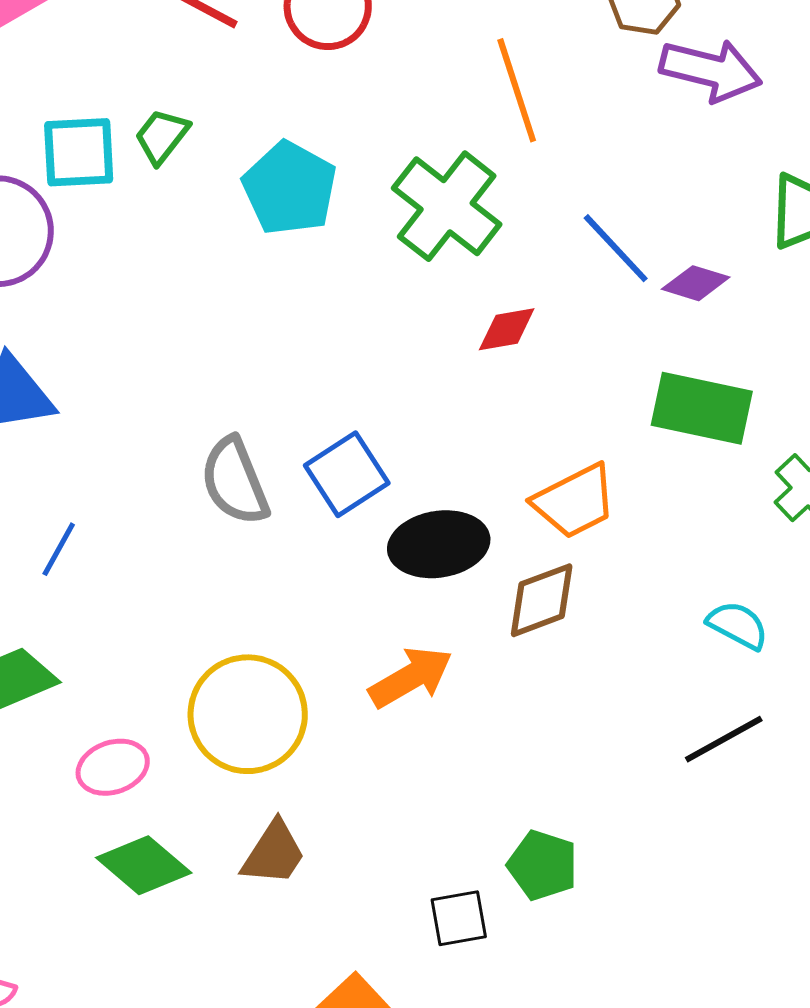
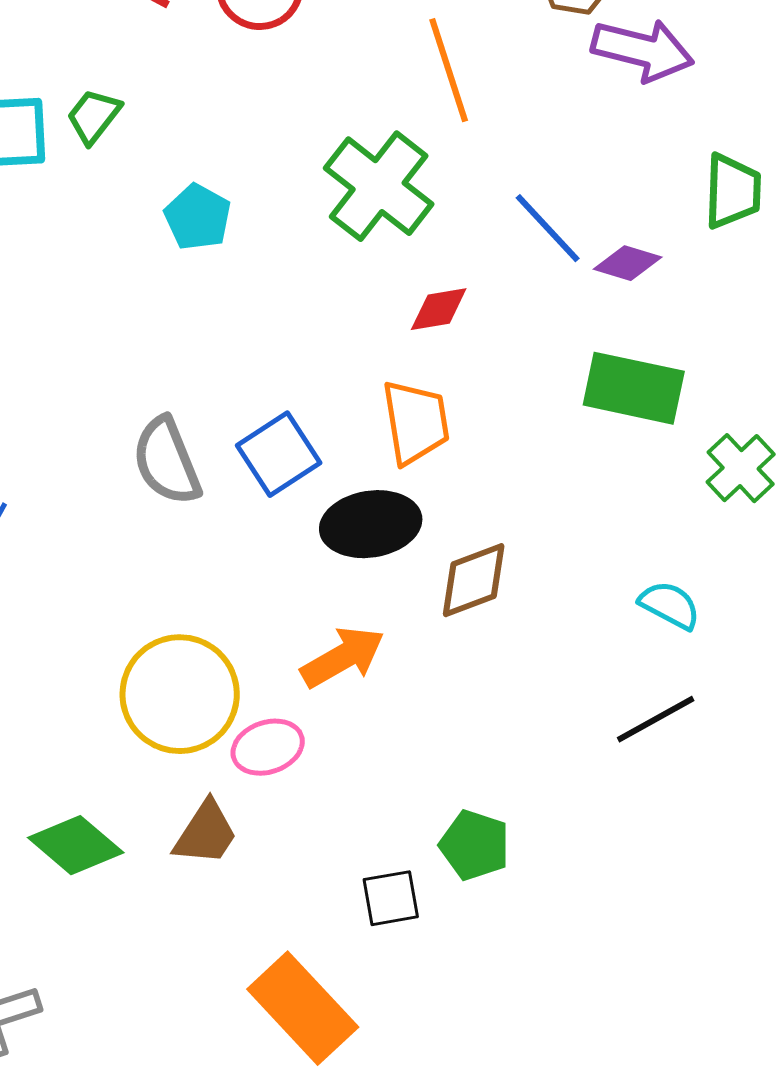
cyan pentagon: (290, 188) -> (198, 217), moved, size x0.7
orange trapezoid: (575, 501) -> (416, 422), moved, turned -72
pink ellipse: (113, 767) -> (268, 747), moved

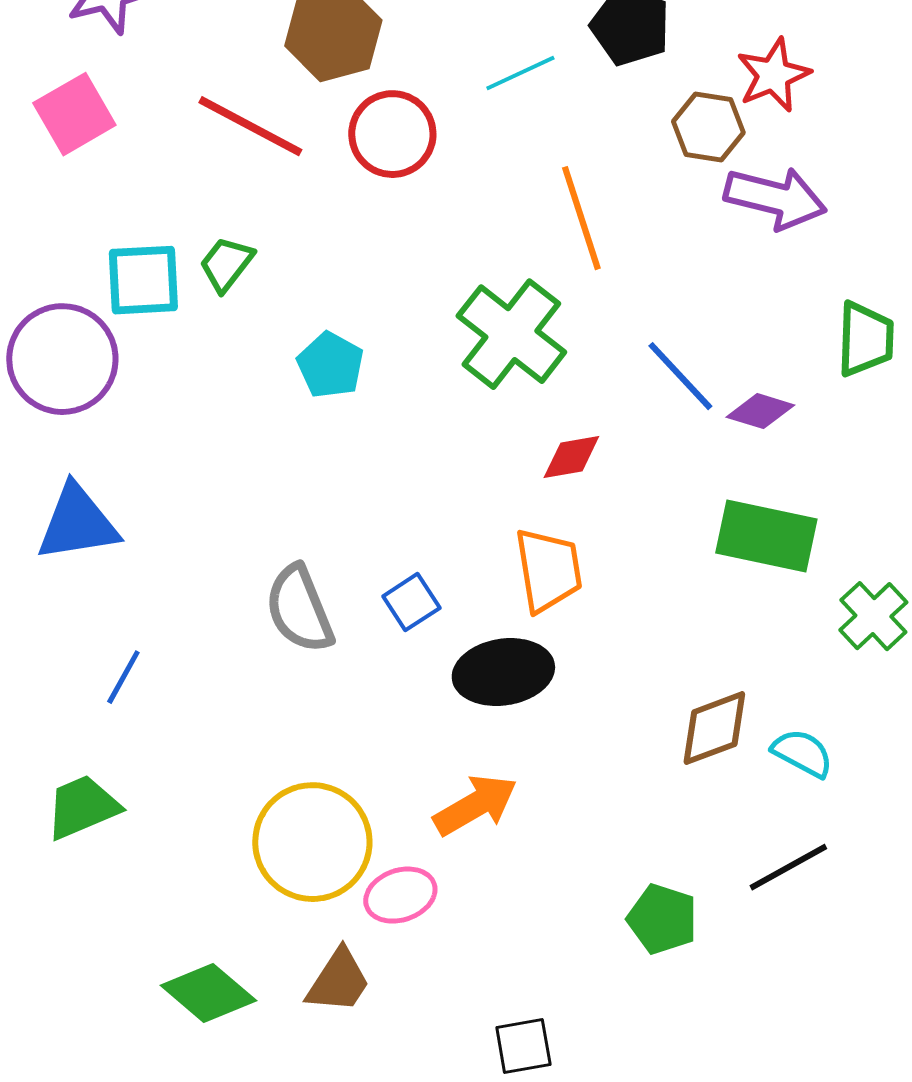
blue square: (279, 454) -> (411, 602), size x0.7
brown diamond: (474, 580) -> (714, 728), moved
green pentagon: (475, 845) -> (662, 919), moved

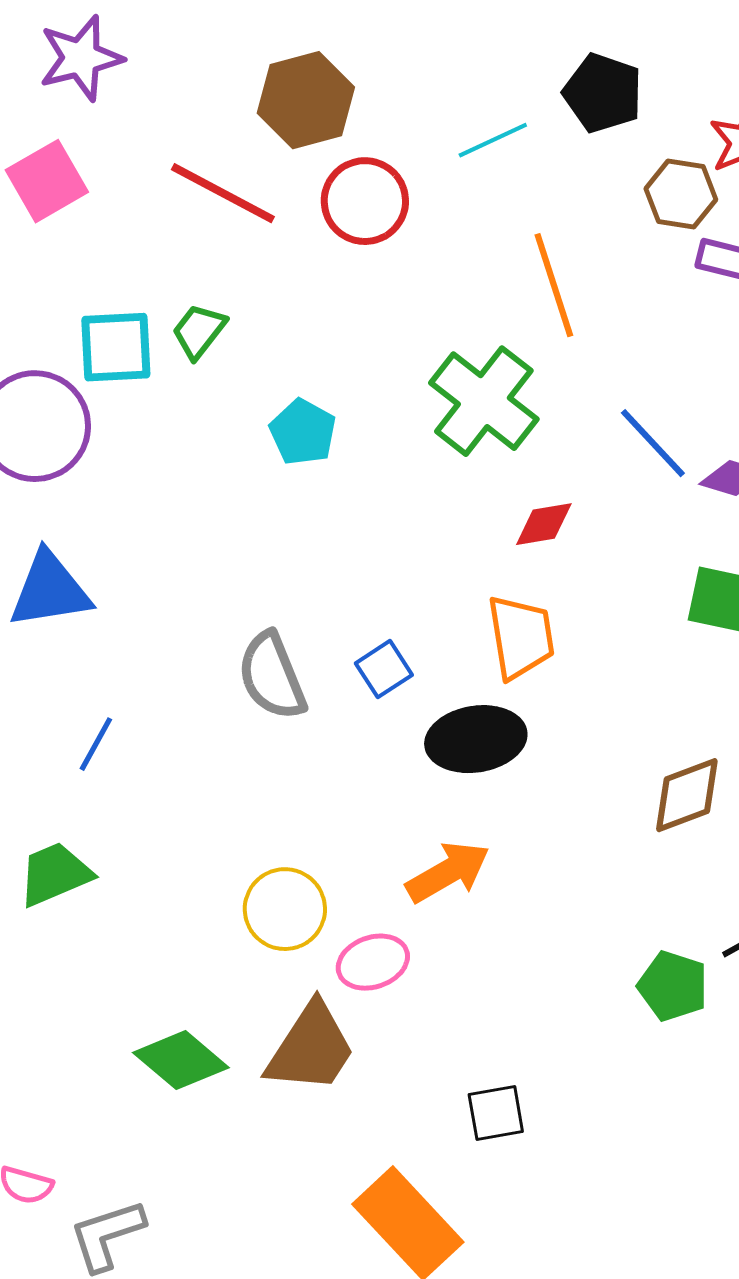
yellow circle: (312, 842) -> (285, 909), size x0.7
green pentagon: (662, 919) -> (673, 986), moved
brown trapezoid: (338, 981) -> (311, 1048), size x1.4

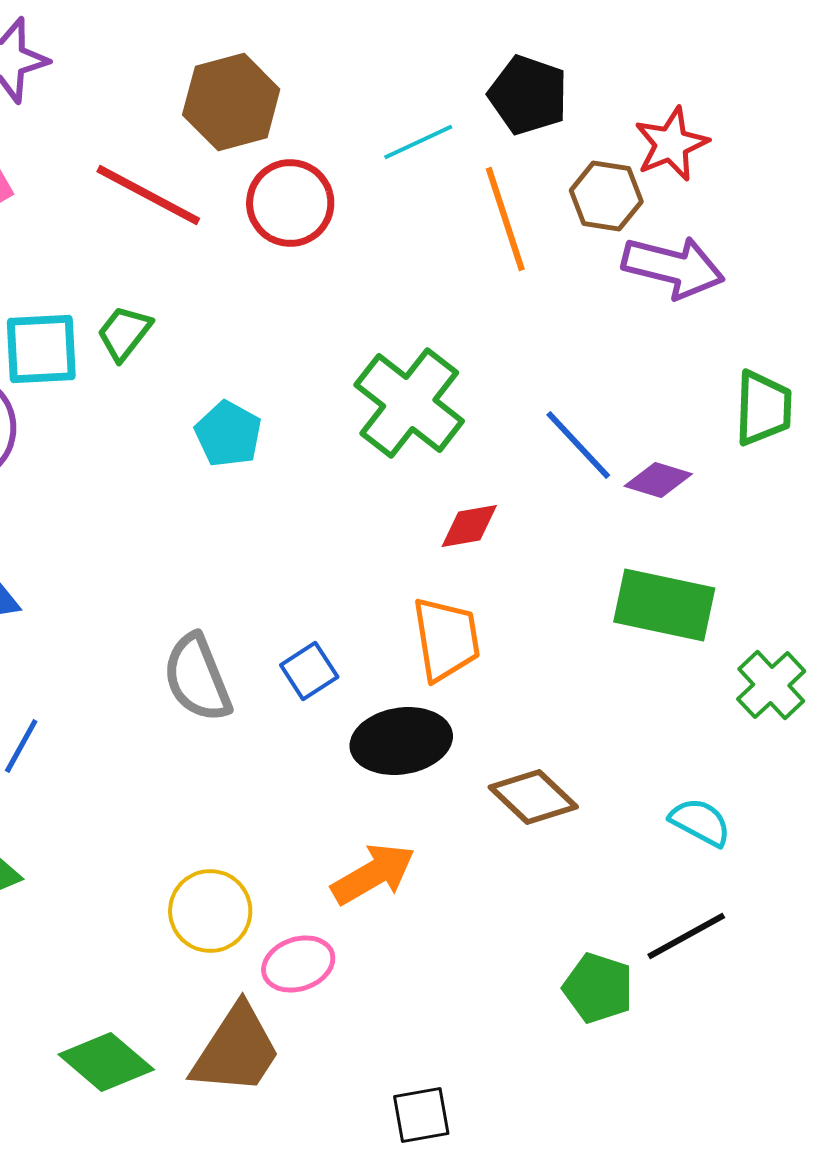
orange line: (554, 285) -> (505, 219), moved
brown diamond: (687, 795) -> (533, 797), moved, turned 64

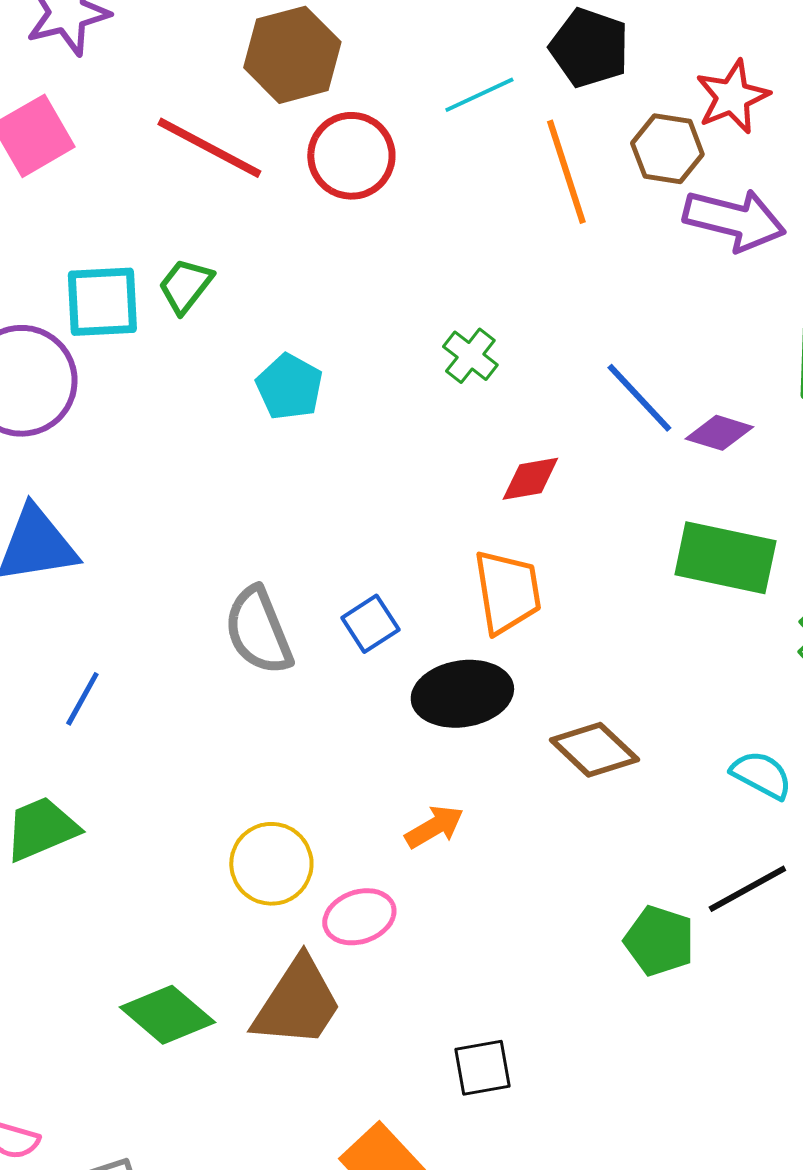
green cross: (409, 403) -> (470, 356), size x0.5
orange arrow: (373, 874) -> (434, 827), size x0.7

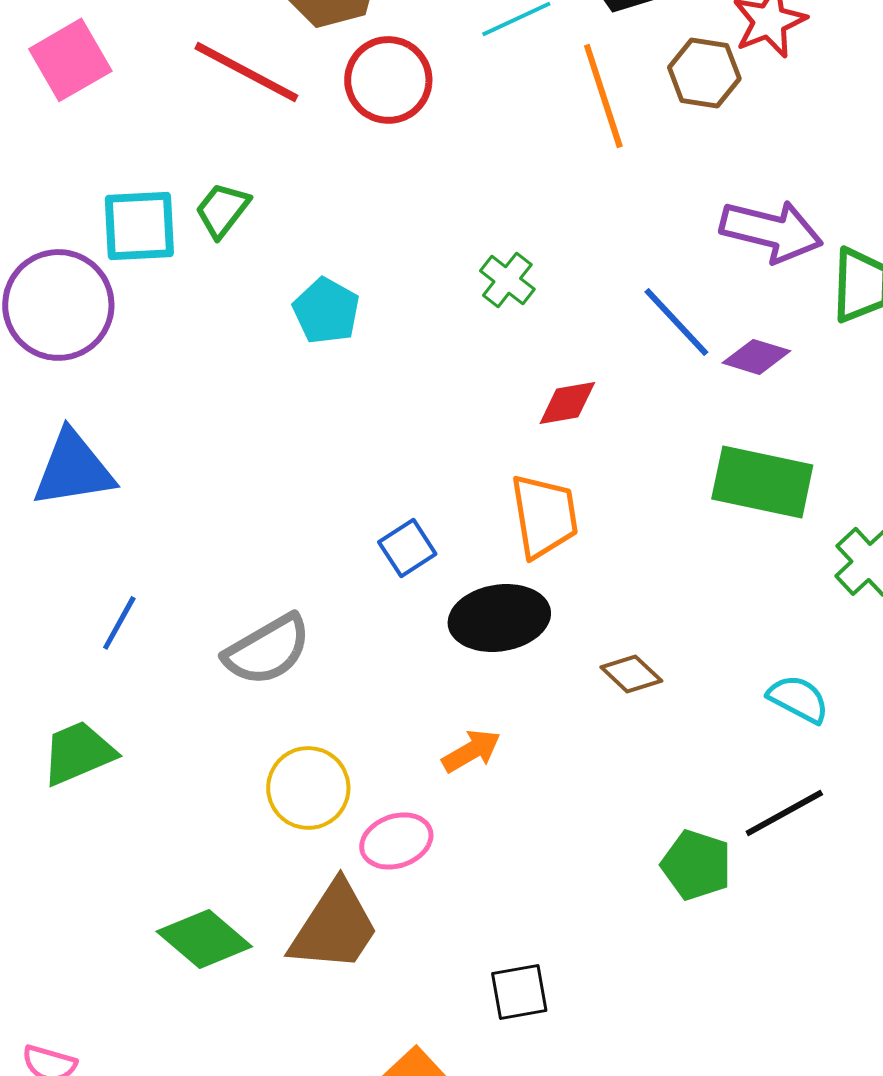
purple arrow: (734, 220) -> (771, 231), moved
gray semicircle: (258, 631) -> (267, 650), moved, turned -98
brown diamond: (594, 750) -> (631, 674), size x0.7

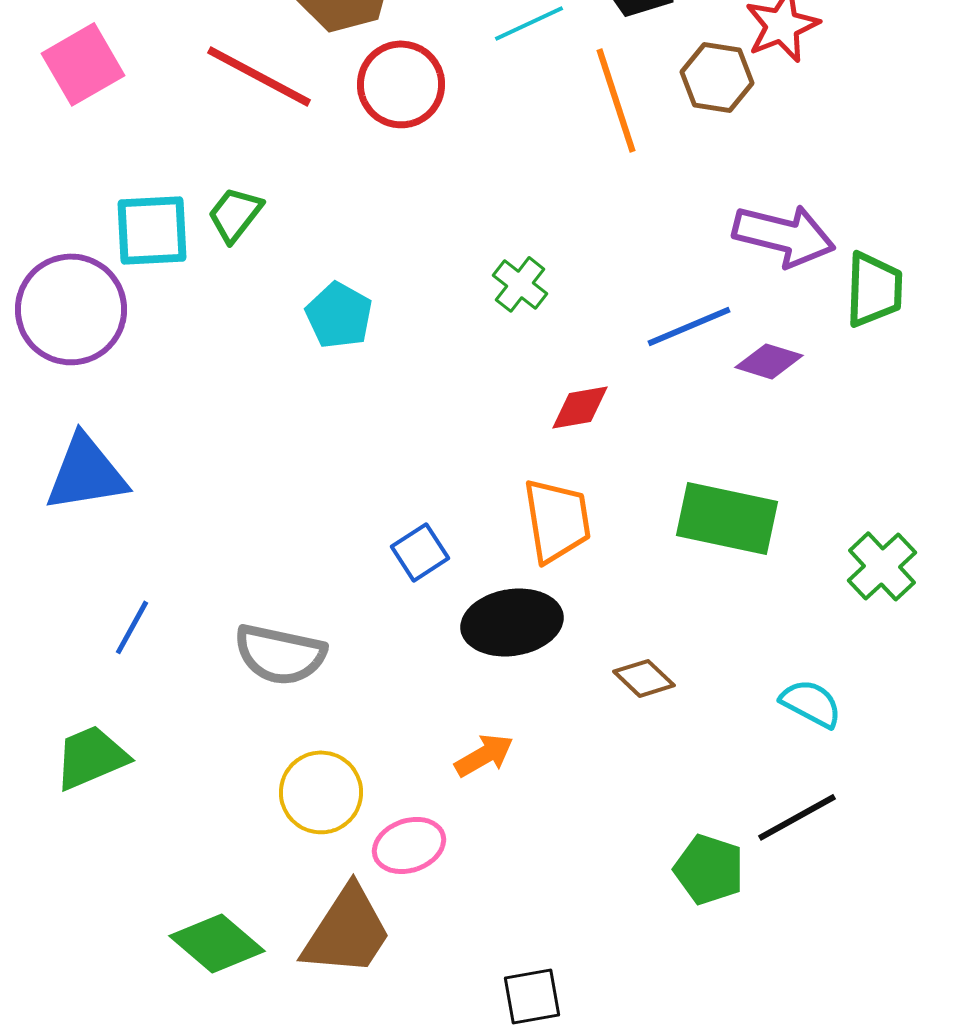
blue line: (676, 322) -> (689, 326), turned -70
green rectangle: (762, 482) -> (727, 518), moved
gray semicircle: (267, 650) -> (280, 654), turned 42

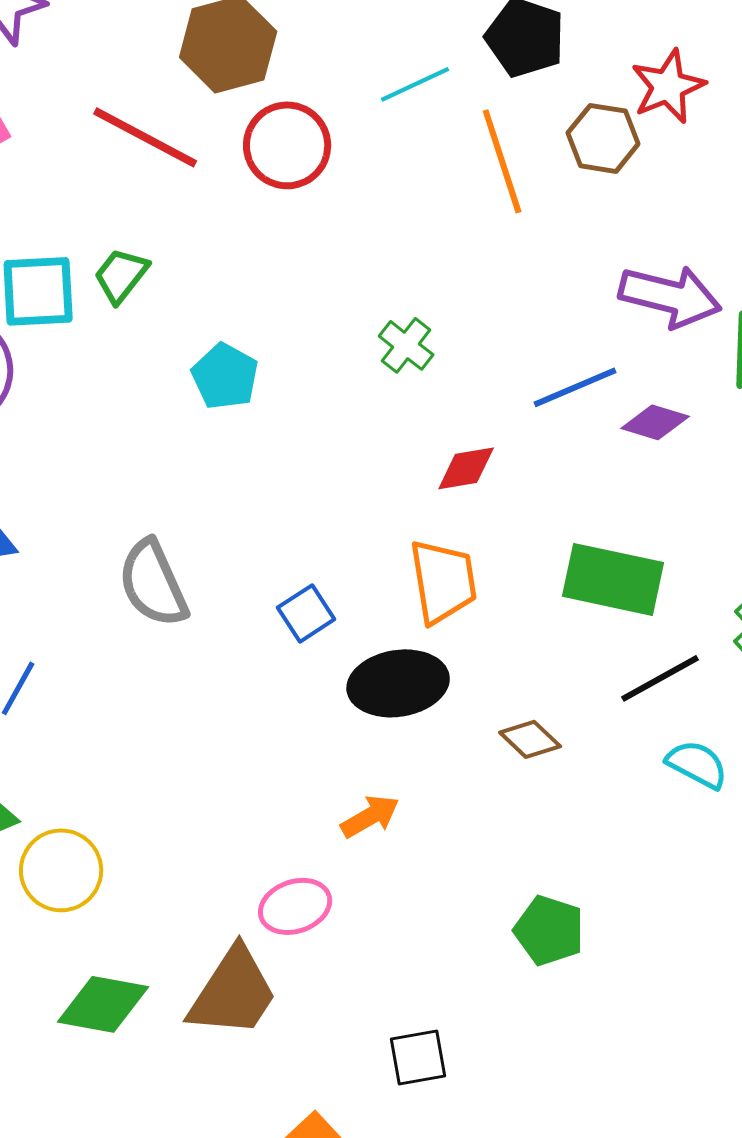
gray semicircle: (280, 654) -> (153, 583), moved, turned 54
yellow circle: (321, 792) -> (61, 870), moved
black line: (797, 817) -> (660, 678), moved
green pentagon: (709, 869) -> (549, 930), moved
green diamond: (217, 943) -> (103, 1004), turned -30

